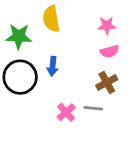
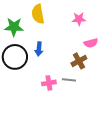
pink semicircle: (110, 51) -> (91, 43), moved
pink cross: (66, 112) -> (49, 83), turned 32

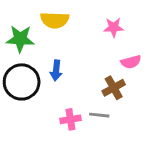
yellow semicircle: (38, 14) -> (55, 20), turned -78

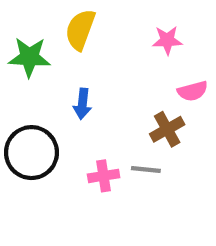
yellow semicircle: (55, 20) -> (80, 30), turned 108
black circle: (22, 82) -> (31, 153), moved

